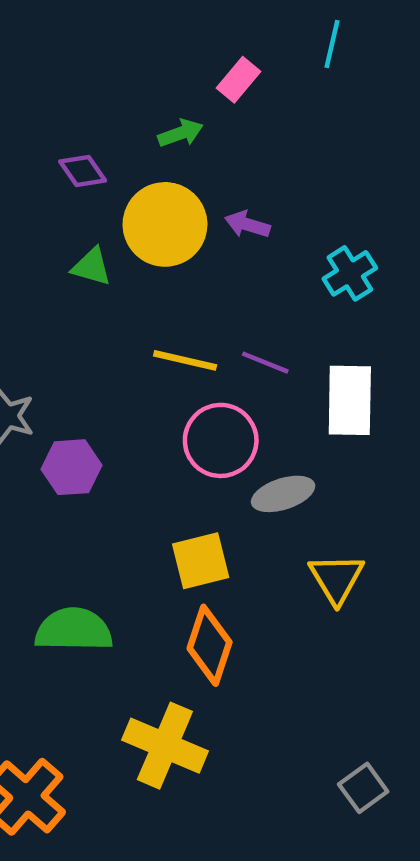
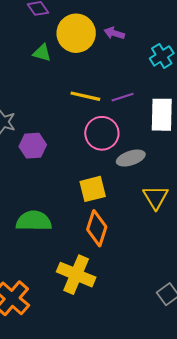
purple line: (265, 363) -> (123, 97), turned -40

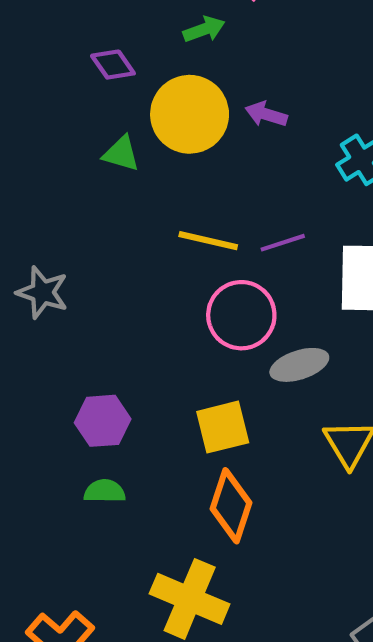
purple hexagon: (33, 146) -> (103, 421), moved
green semicircle: (34, 221) -> (105, 491), size x0.6

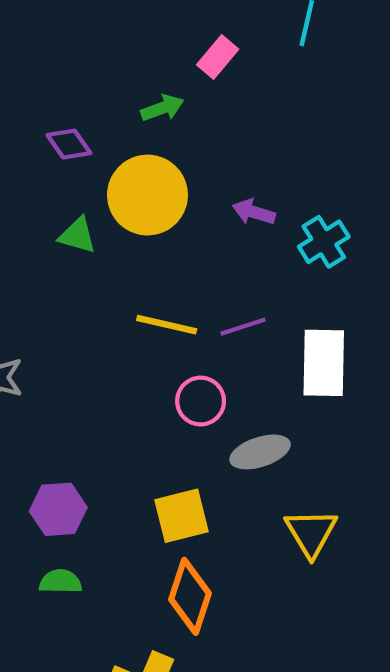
purple arrow: (266, 114) -> (254, 212), moved
pink circle: (241, 315) -> (201, 401), size x0.7

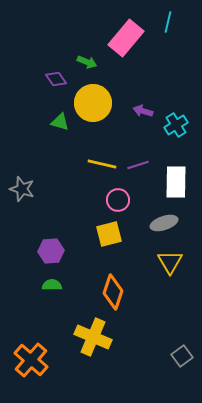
pink rectangle: (218, 57) -> (126, 38), size x1.8
green arrow: (162, 108) -> (87, 62), moved, turned 42
gray ellipse: (260, 452) -> (164, 223), moved
yellow square: (181, 516) -> (109, 234), moved

